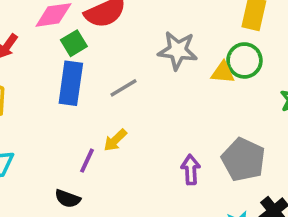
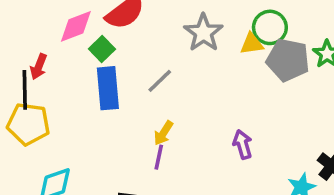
gray star: (178, 50) -> (203, 33), turned -30
gray pentagon: (243, 160) -> (288, 60), moved
purple line: (87, 161) -> (159, 157), moved

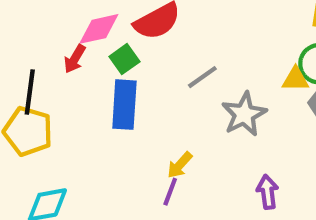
gray star: (203, 33) -> (244, 114), moved
red arrow: (39, 67) -> (75, 59), moved
gray line: (160, 81) -> (202, 77), moved

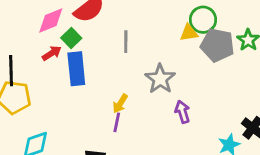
red arrow: (75, 59) -> (52, 53), moved, turned -144
gray line: (202, 77) -> (126, 42), turned -45
gray star: (244, 114) -> (160, 79), moved

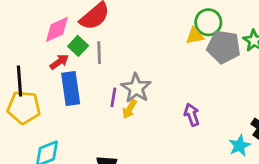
gray line: (126, 42) -> (99, 53), moved
blue rectangle: (76, 69) -> (71, 89), moved
gray star: (160, 79) -> (136, 88), moved
purple line: (117, 122) -> (113, 97), moved

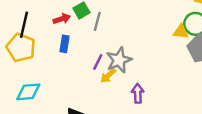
blue rectangle: (71, 89) -> (64, 44), size x0.6
purple arrow: (192, 115) -> (138, 93), moved

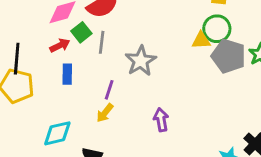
gray star: (119, 60) -> (141, 61), moved
yellow arrow: (108, 76) -> (105, 113), moved
cyan diamond: (28, 92) -> (57, 133), moved

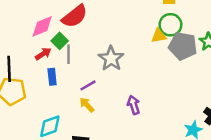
gray line: (102, 42) -> (69, 54), moved
purple line: (109, 90) -> (88, 85), turned 49
yellow arrow: (105, 113) -> (87, 105), turned 105

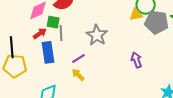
green square: (60, 41) -> (53, 22), turned -32
blue rectangle: (52, 77) -> (48, 52), size x1.5
purple arrow: (134, 105) -> (136, 60), moved

